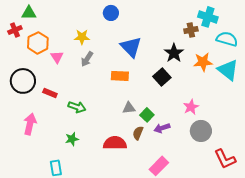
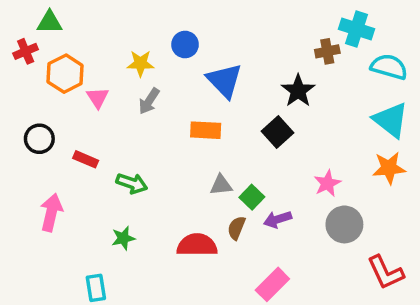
blue circle: (111, 13) -> (185, 45), moved
orange star: (203, 62) -> (389, 168), moved
black circle: (23, 81) -> (39, 139), size x0.7

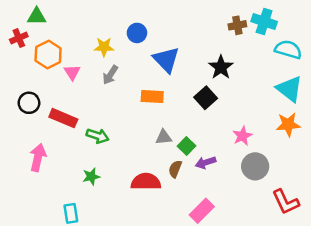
brown cross: (327, 51) -> (237, 25), moved
red rectangle: (86, 159) -> (63, 118), size x1.5

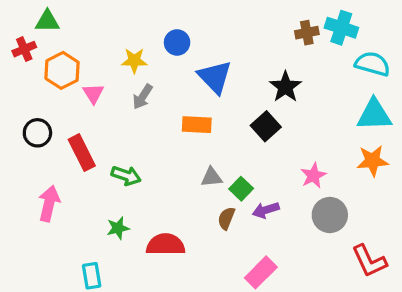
cyan triangle: (289, 89) -> (374, 115), turned -40
red rectangle: (63, 118) -> (82, 153), turned 40
red semicircle: (146, 182) -> (166, 245), moved

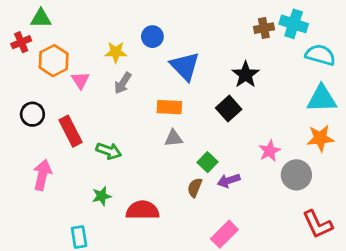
gray triangle: (212, 177) -> (174, 138), moved
gray circle: (330, 215) -> (296, 175), moved

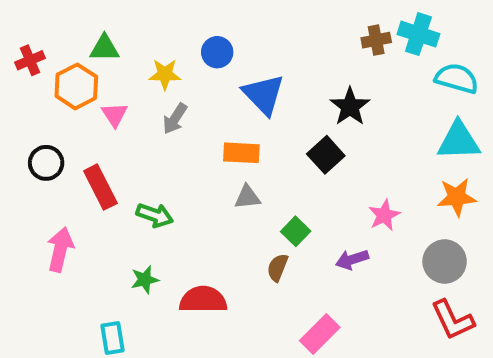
green triangle: (41, 18) -> (104, 48), moved
gray circle: (296, 175) -> (445, 261), moved
purple arrow: (229, 181) -> (352, 259), moved

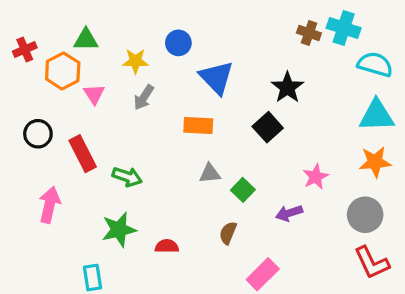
brown cross: (376, 40) -> (309, 33), turned 30
gray triangle: (247, 197) -> (210, 173), moved
brown semicircle: (278, 268) -> (228, 233), moved
green star: (145, 280) -> (119, 230), size x1.5
red semicircle: (203, 300) -> (167, 246), size x0.6

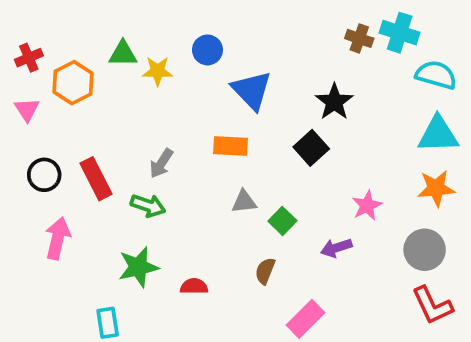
green triangle: (86, 40) -> (123, 54), moved
pink triangle: (94, 94) -> (27, 110), moved
gray arrow: (144, 97) -> (161, 163), moved
black circle: (38, 134) -> (44, 175), moved

